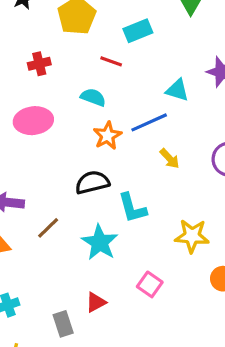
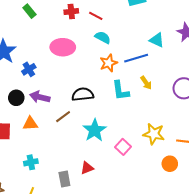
red line: (111, 61) -> (96, 16), moved
black semicircle: (92, 182) -> (83, 94), moved
cyan L-shape: (132, 208) -> (121, 91), moved
pink square: (150, 284) -> (123, 147), moved

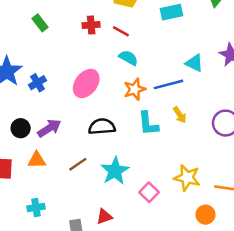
pink ellipse: (63, 47) -> (86, 83), moved, turned -55
blue cross: (29, 69) -> (37, 83), moved
purple arrow: (40, 97) -> (49, 128), turned 132
brown line: (63, 117) -> (78, 164), moved

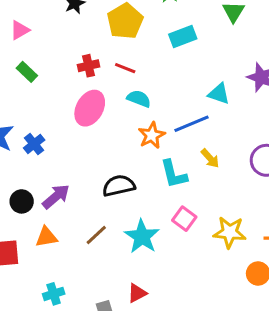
pink ellipse: (86, 83) -> (90, 108), moved
pink square: (149, 192) -> (184, 219), moved

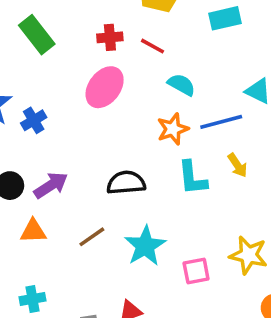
green rectangle: (27, 72) -> (37, 35), size x1.5
cyan semicircle: (139, 99) -> (181, 85), moved
pink square: (184, 219) -> (196, 271), moved, turned 35

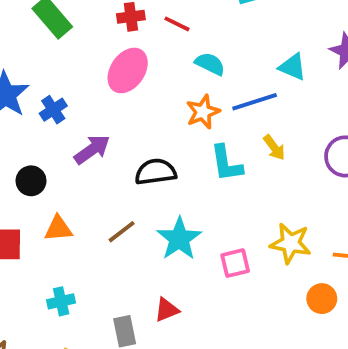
purple arrow: (51, 185) -> (92, 149), moved

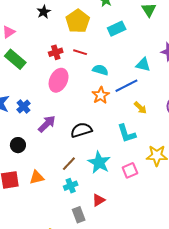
cyan L-shape: (226, 163) -> (127, 133), moved
orange triangle: (58, 228) -> (37, 177), moved
cyan cross: (61, 301) -> (71, 186), moved

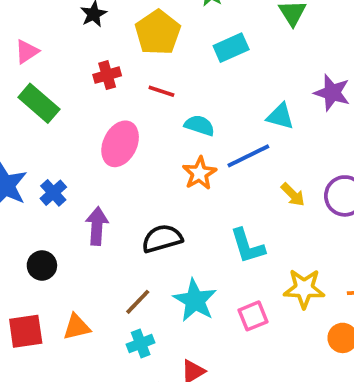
red cross: (56, 52) -> (107, 75), moved
yellow arrow: (140, 108) -> (293, 195), moved
purple arrow: (47, 124) -> (97, 226), turned -42

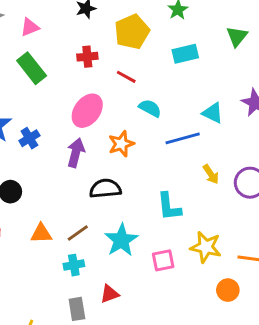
orange star: (199, 173) -> (121, 144), moved
purple arrow: (97, 226) -> (76, 153), moved
orange triangle: (77, 327) -> (41, 233), moved

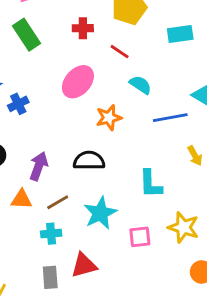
purple arrow: (76, 153) -> (39, 166), moved
red triangle: (110, 294) -> (84, 265), size x1.4

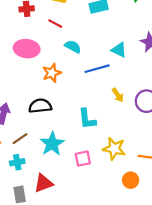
pink ellipse: (78, 82) -> (27, 49), turned 60

